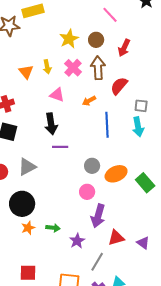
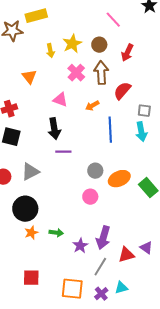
yellow arrow: (47, 67) -> (50, 51), moved
purple arrow: (98, 216) -> (103, 238), moved
red triangle: (116, 238) -> (126, 255), moved

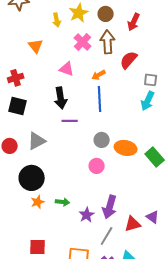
blue line: (110, 130) -> (100, 99), moved
cyan arrow: (141, 132) -> (148, 101), turned 36
orange ellipse: (119, 179) -> (126, 148), turned 35

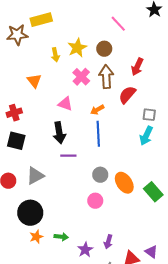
red arrow: (134, 22) -> (137, 67), moved
orange ellipse: (126, 148) -> (124, 183), turned 45
purple arrow: (110, 207) -> (108, 242), size x0.6

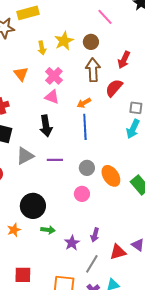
pink cross: (81, 77) -> (54, 76), moved
purple line: (68, 156) -> (55, 160), moved
gray triangle: (35, 176) -> (25, 156), moved
black circle: (30, 213) -> (33, 206), moved
orange star: (36, 237) -> (14, 230), moved

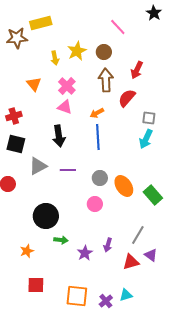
orange star: (14, 230) -> (27, 251), moved
gray line: (92, 264) -> (138, 235), moved

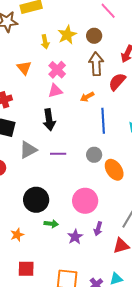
pink triangle: (65, 107) -> (55, 91), turned -35
blue line: (98, 137) -> (103, 121), moved
gray circle: (100, 178) -> (94, 155), moved
pink circle: (95, 204) -> (85, 201), moved, size x1.6

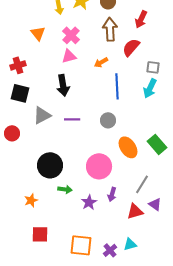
orange ellipse: (114, 170) -> (128, 147), moved

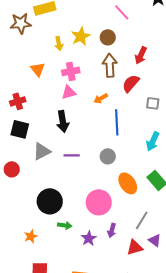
pink cross: (71, 35) -> (71, 71), turned 36
cyan arrow: (150, 88) -> (153, 141), moved

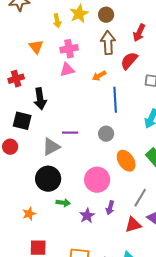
black arrow: (63, 121) -> (40, 99), moved
black square: (20, 129) -> (22, 121), moved
gray triangle: (42, 151) -> (51, 147), moved

